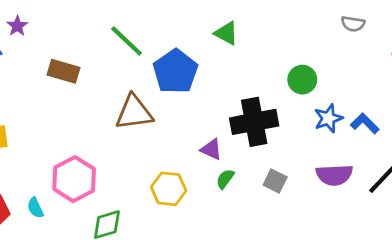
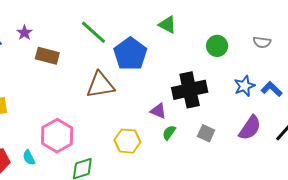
gray semicircle: (353, 24) -> (262, 42), moved
purple star: (17, 26) -> (24, 33), moved
green circle: (302, 80) -> (217, 46), moved
purple semicircle: (334, 175) -> (250, 128), turned -52

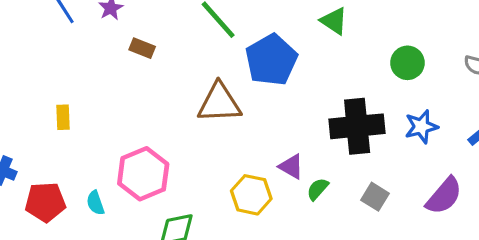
brown rectangle: (47, 56) -> (142, 48), size x0.7
blue star: (244, 86) -> (421, 127), moved
purple triangle: (158, 111) -> (291, 167), moved

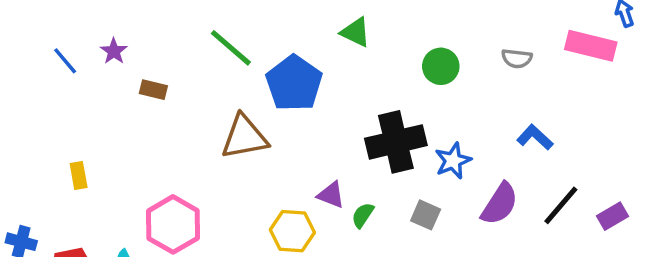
blue star: (421, 127) -> (453, 161), moved

